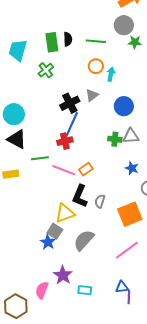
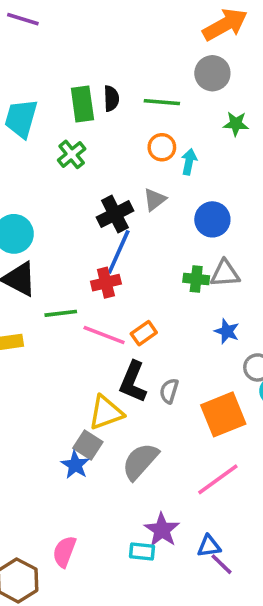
green star: (135, 42) -> (236, 124), moved
purple star: (63, 275) -> (162, 530), moved
purple line: (129, 297) -> (221, 564), turned -48

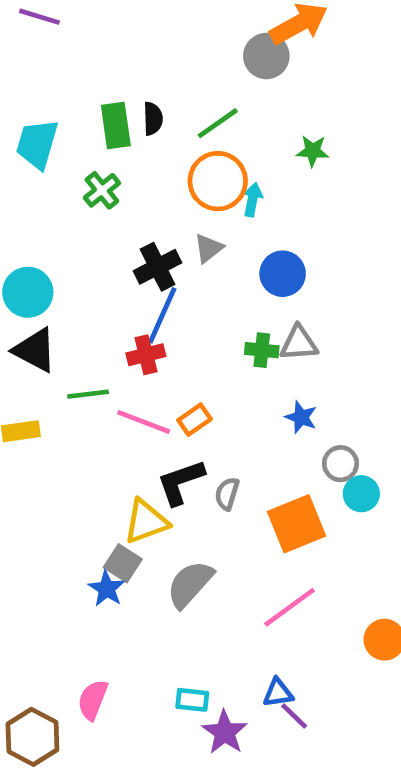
gray circle: (212, 73) -> (266, 56), moved
green line: (162, 102) -> (218, 123), turned -40
orange circle: (162, 147) -> (218, 181), size x1.6
black L-shape: (133, 382) -> (181, 482), turned 48
purple star: (162, 530) -> (225, 732), moved

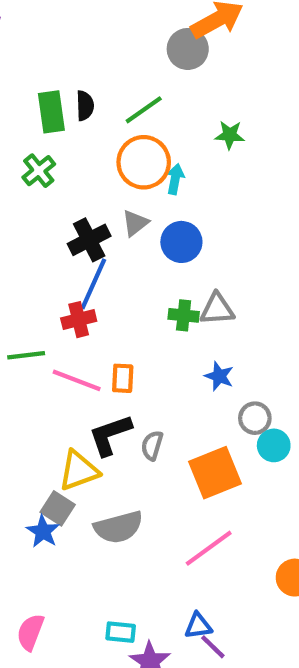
blue circle: (283, 274) -> (181, 242), moved
orange rectangle: (195, 420) -> (123, 378), turned -52
gray semicircle: (190, 584) -> (118, 527), turned -147

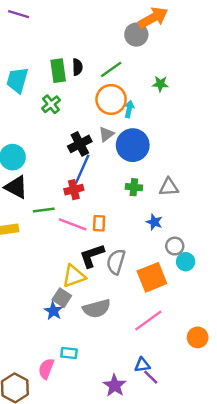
blue circle: (181, 242) -> (133, 145), size x1.4
gray triangle: (217, 309) -> (169, 187), moved
gray semicircle: (152, 445) -> (116, 262), size x1.5
cyan rectangle: (121, 632) -> (69, 353), moved

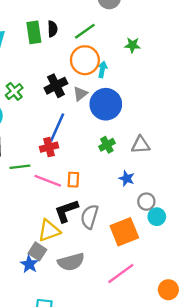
green cross: (51, 104) -> (14, 91), moved
black cross: (80, 144) -> (56, 86), moved
green cross: (134, 187) -> (107, 145), turned -35

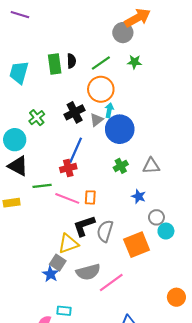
green star: (132, 45) -> (134, 62), moved
cyan arrow: (102, 69) -> (109, 110), moved
pink line: (121, 273) -> (111, 282), moved

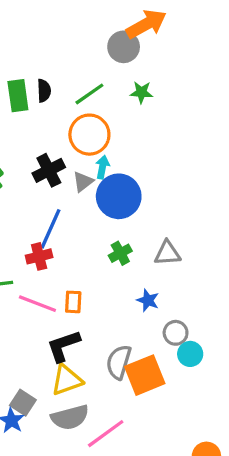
gray semicircle: (105, 231) -> (119, 362), moved
yellow triangle: (68, 244) -> (67, 380), moved

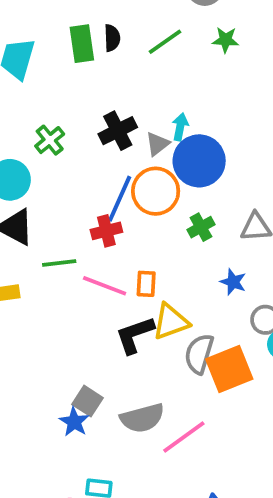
orange circle: (89, 135) -> (156, 191), moved
yellow triangle: (67, 380) -> (171, 322), moved

